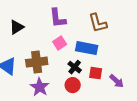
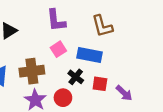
red circle: (73, 85) -> (63, 98), moved

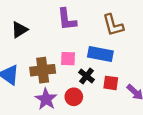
pink square: (58, 49) -> (68, 59), moved, turned 35

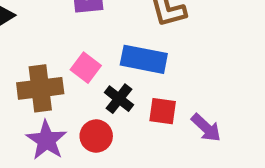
pink square: (68, 59) -> (86, 68), turned 35

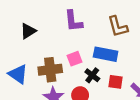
pink square: (86, 68) -> (75, 59), turned 32

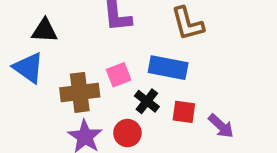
black triangle: (28, 31) -> (44, 31), turned 35
blue triangle: (18, 74) -> (29, 68), moved

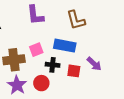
black cross: (147, 101) -> (53, 65), turned -32
purple arrow: (221, 126) -> (94, 64), moved

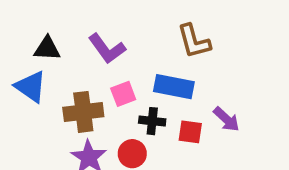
purple L-shape: (35, 15) -> (107, 49), moved, turned -30

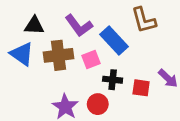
blue rectangle: (174, 87) -> (114, 40), moved, turned 36
brown cross: (83, 112) -> (58, 55), moved

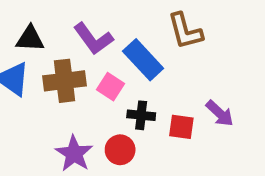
pink square: (91, 59) -> (110, 87), turned -36

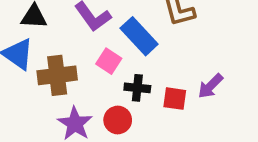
brown cross: (65, 81) -> (57, 75), moved
purple arrow: (220, 113) -> (210, 86), turned 92

